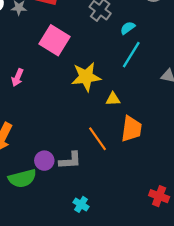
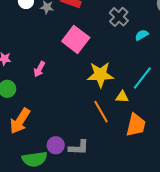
cyan line: (131, 55) -> (142, 78), moved
orange line: (97, 139) -> (101, 112), moved

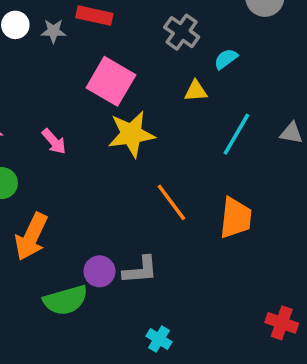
pink arrow: (39, 69) -> (54, 141), turned -63
yellow star: (100, 75) -> (131, 134), moved
yellow triangle: (122, 97) -> (196, 91), moved

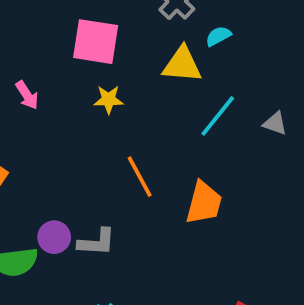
pink square: (111, 81) -> (96, 42), turned -30
yellow triangle: (196, 91) -> (182, 65), size x1.6
yellow star: (131, 134) -> (109, 100), size x0.6

